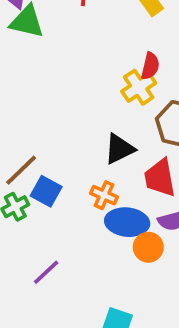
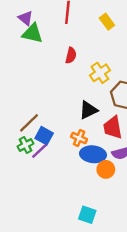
red semicircle: (150, 66) -> (71, 55), moved
purple line: (46, 272) -> (39, 151), moved

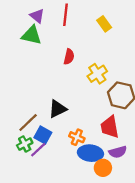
purple triangle: (26, 18) -> (37, 16), moved
black triangle: (88, 110) -> (58, 109), moved

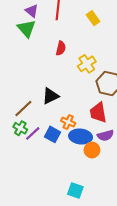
green triangle: (32, 35) -> (27, 29), turned 36
blue square: (43, 135) -> (53, 134), moved
green cross: (25, 144) -> (20, 128), turned -32

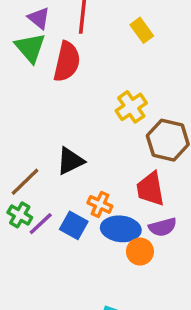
red semicircle: (61, 48) -> (67, 62), moved, size x1.6

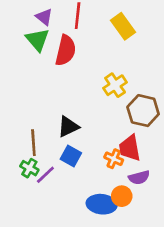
yellow rectangle: (142, 30) -> (123, 26), size x1.4
brown line: (25, 182) -> (33, 143), turned -50
orange cross: (100, 204) -> (114, 159), moved
blue square: (74, 225) -> (71, 156), moved
blue ellipse: (121, 229) -> (102, 204), moved

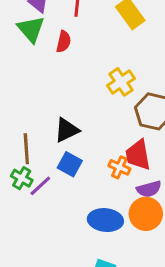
red semicircle: (66, 50) -> (64, 42), size x0.6
orange circle: (122, 196) -> (146, 214), moved, size x1.4

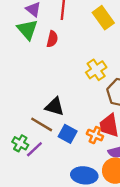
black triangle: (67, 130) -> (55, 107), turned 42
brown line: (26, 149) -> (42, 124), moved, turned -55
blue square: (70, 164) -> (68, 134), moved

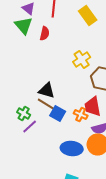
brown line: (42, 124) -> (47, 104), moved
green cross: (20, 143) -> (24, 114), moved

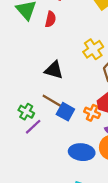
black triangle: (47, 90) -> (54, 70), moved

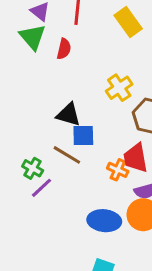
blue square: (65, 112) -> (83, 136), moved, turned -30

